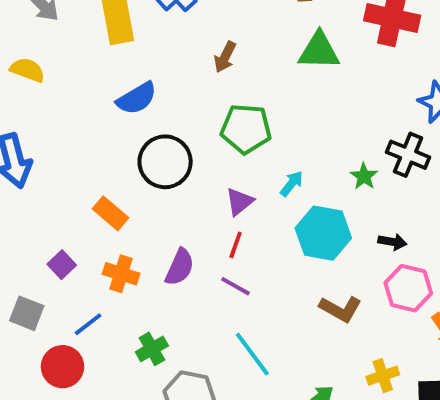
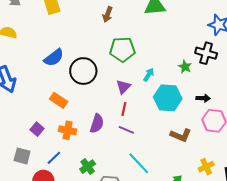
blue semicircle: (137, 98) -> (54, 58), moved

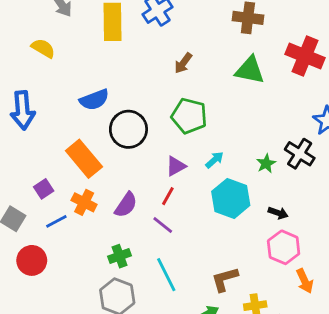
orange rectangle: (59, 100) -> (84, 159), size x1.5
brown L-shape: (181, 135) -> (225, 279), moved, turned 125
blue line: (54, 158) -> (56, 221), moved
green cross: (88, 167) -> (119, 256), moved

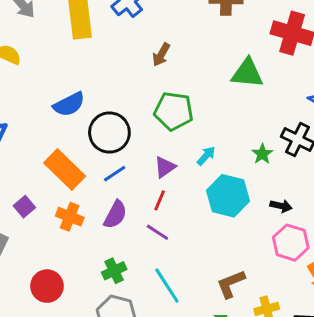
green triangle: (250, 70) -> (247, 73), moved
blue line: (56, 221) -> (115, 174), moved
red circle: (32, 260) -> (47, 286), moved

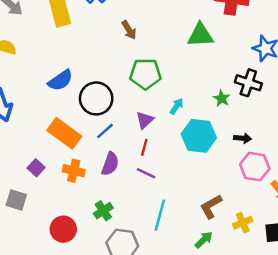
brown arrow: (161, 55) -> (129, 30), turned -54
green cross: (114, 271) -> (103, 211), moved
cyan line: (167, 286) -> (160, 215), turned 56

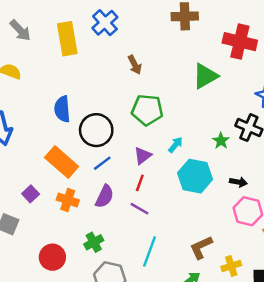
green triangle: (200, 35) -> (205, 76), turned -32
blue semicircle: (60, 80) -> (62, 109), turned 115

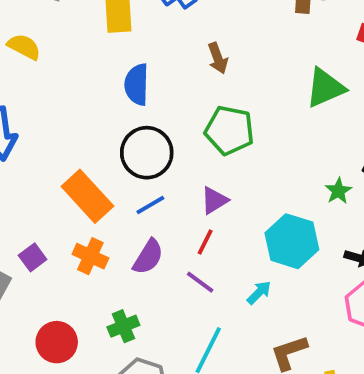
blue semicircle: (62, 109) -> (137, 84), moved
cyan arrow: (176, 145) -> (259, 293), moved
purple square: (31, 194) -> (33, 257), moved

